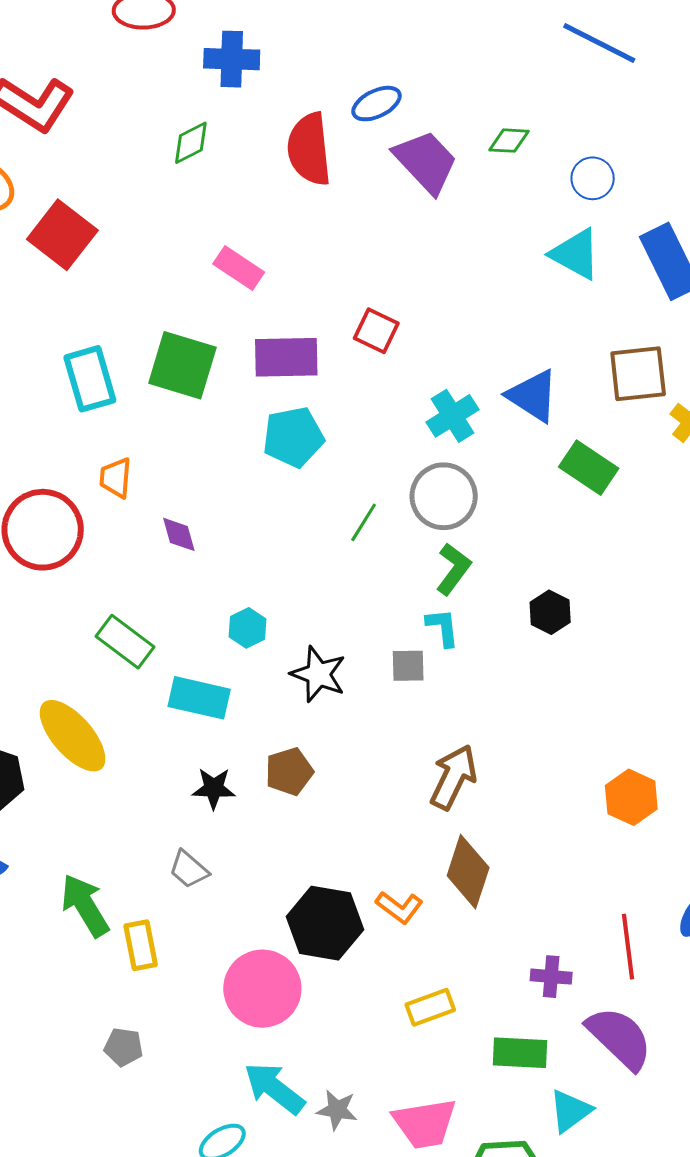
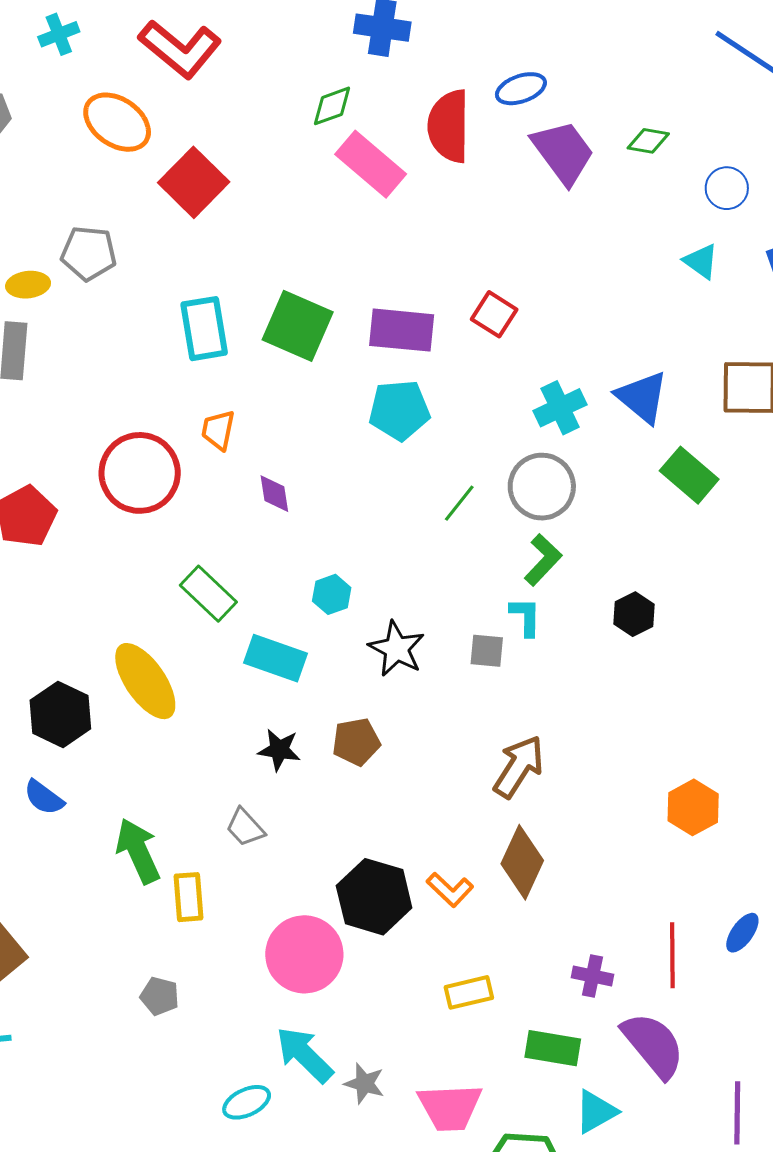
cyan triangle: (575, 254) -> (701, 261), size x0.7
pink rectangle: (239, 268) -> (371, 164), moved, size x1.4

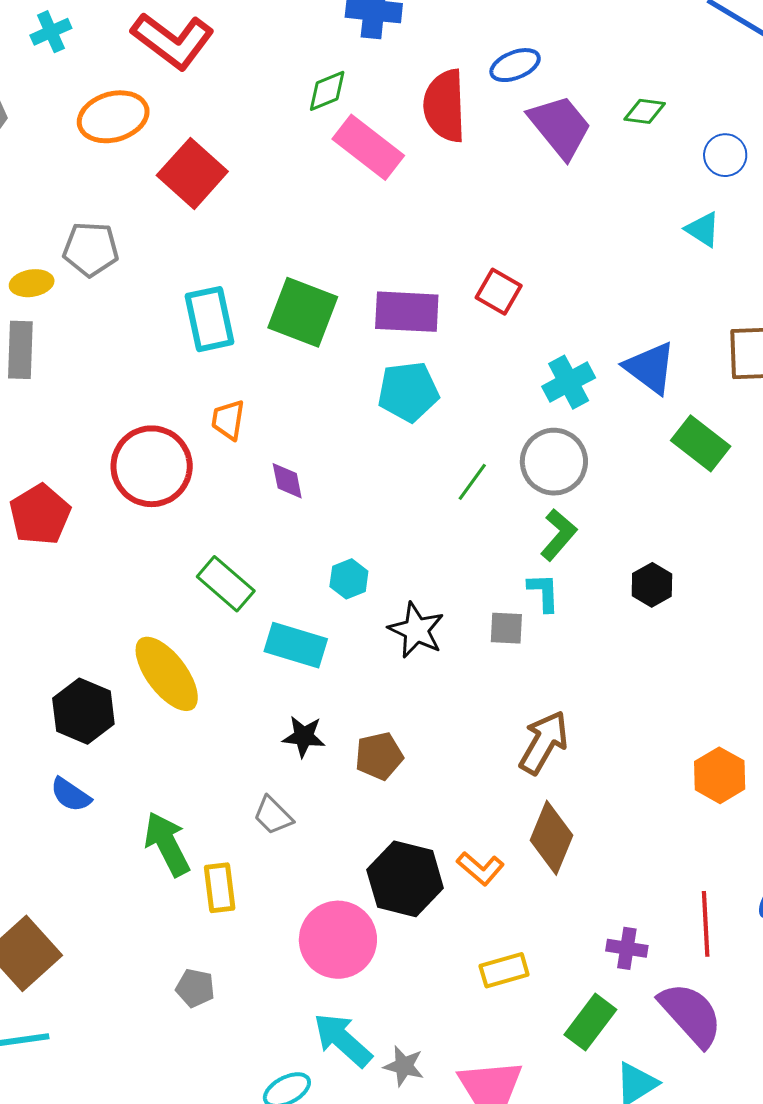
orange ellipse: (117, 122) -> (113, 117), turned -48
brown pentagon: (356, 742) -> (379, 756), moved
green rectangle: (553, 1048) -> (590, 1022), turned -60

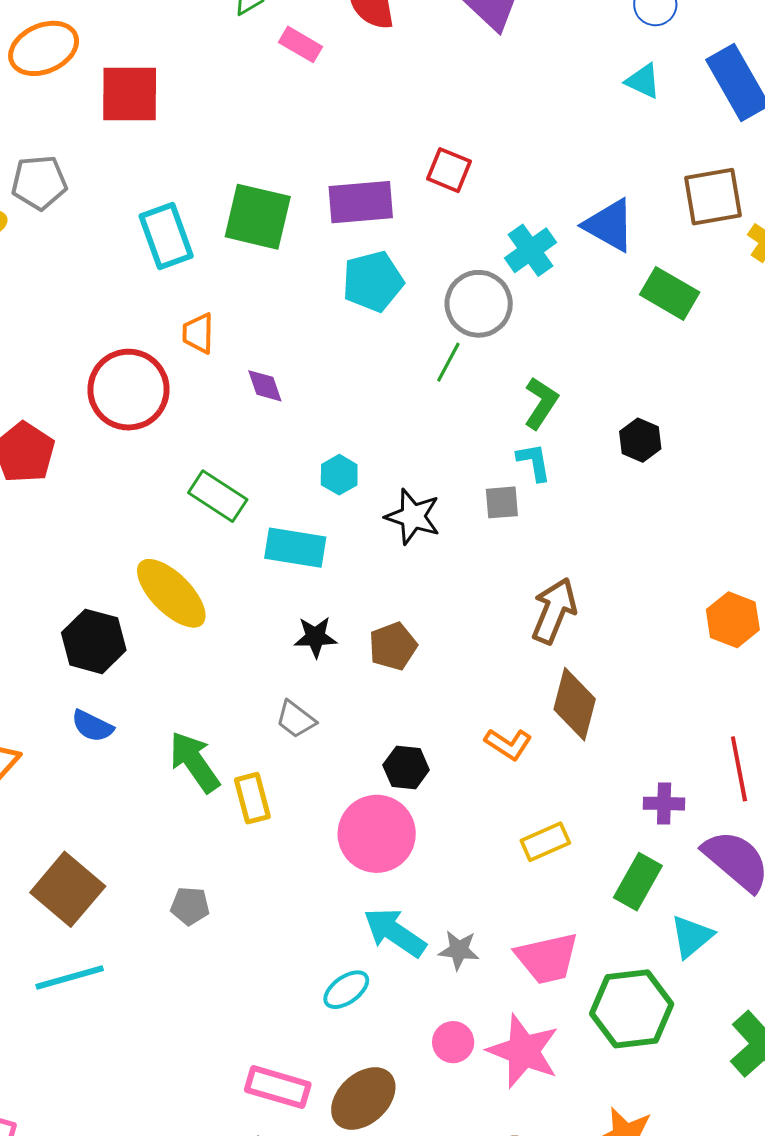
pink rectangle: (368, 147) -> (301, 44), size x0.6
red square: (192, 173) -> (130, 94), turned -34
gray circle: (554, 462) -> (479, 304), moved
black hexagon: (405, 879) -> (406, 767), moved, size x0.6
gray pentagon: (195, 988) -> (190, 906), moved

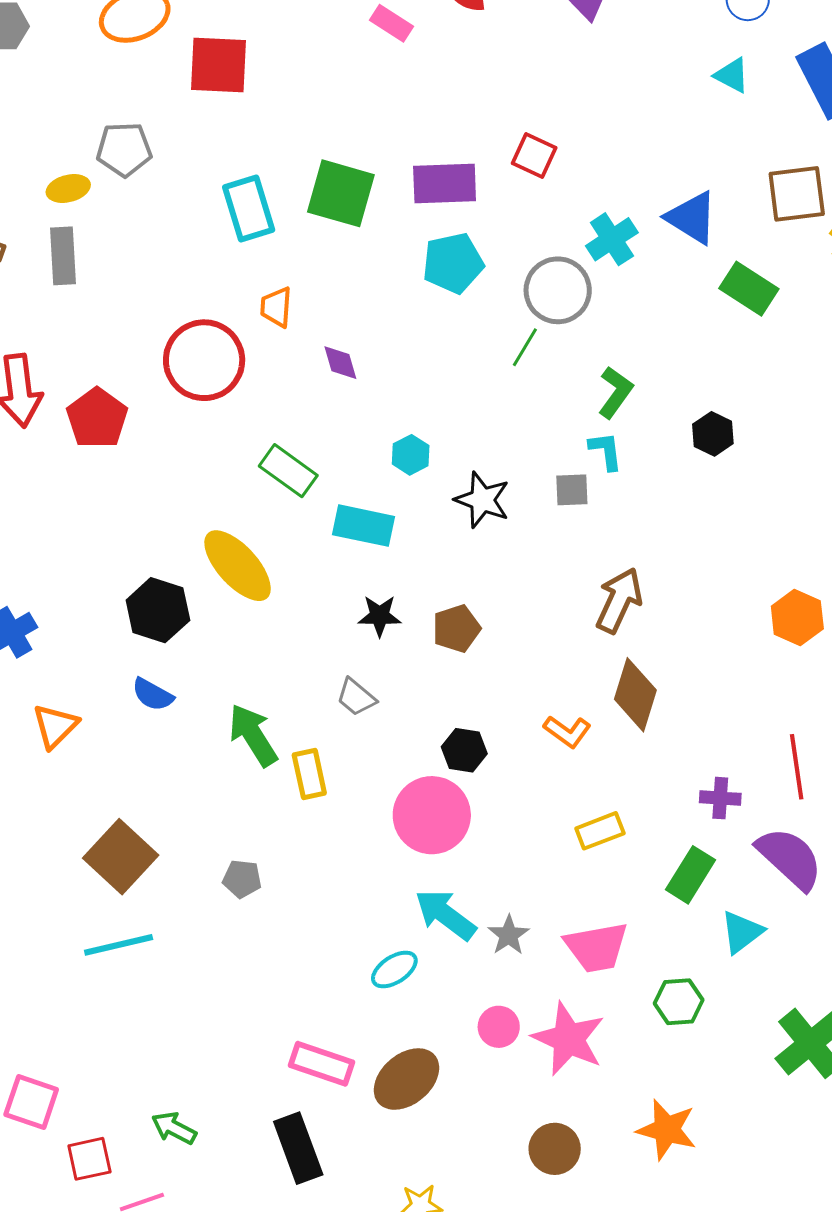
gray star: (459, 950) -> (509, 935), turned 30
green hexagon: (632, 1009) -> (679, 1002), size x0.6

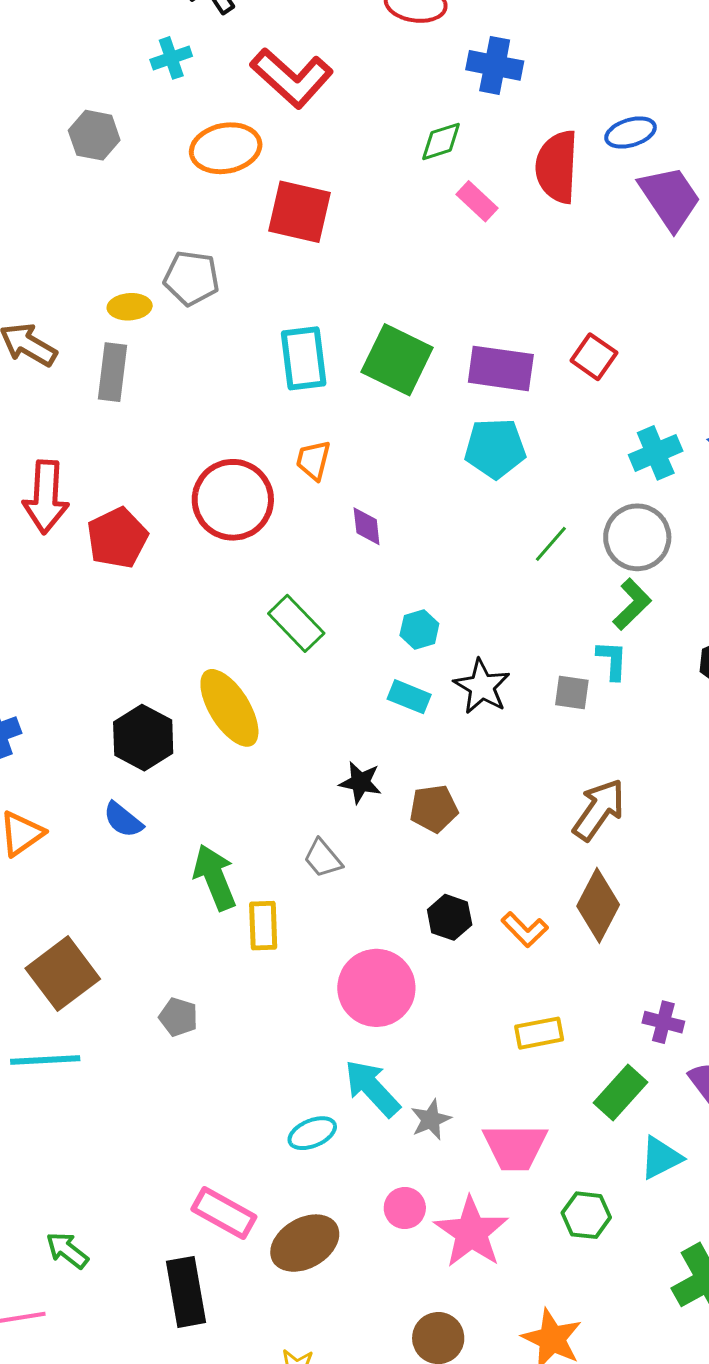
gray circle: (558, 290) -> (637, 537), moved
cyan rectangle: (364, 526) -> (409, 697), moved, size x0.7
black hexagon: (464, 750) -> (450, 917), moved

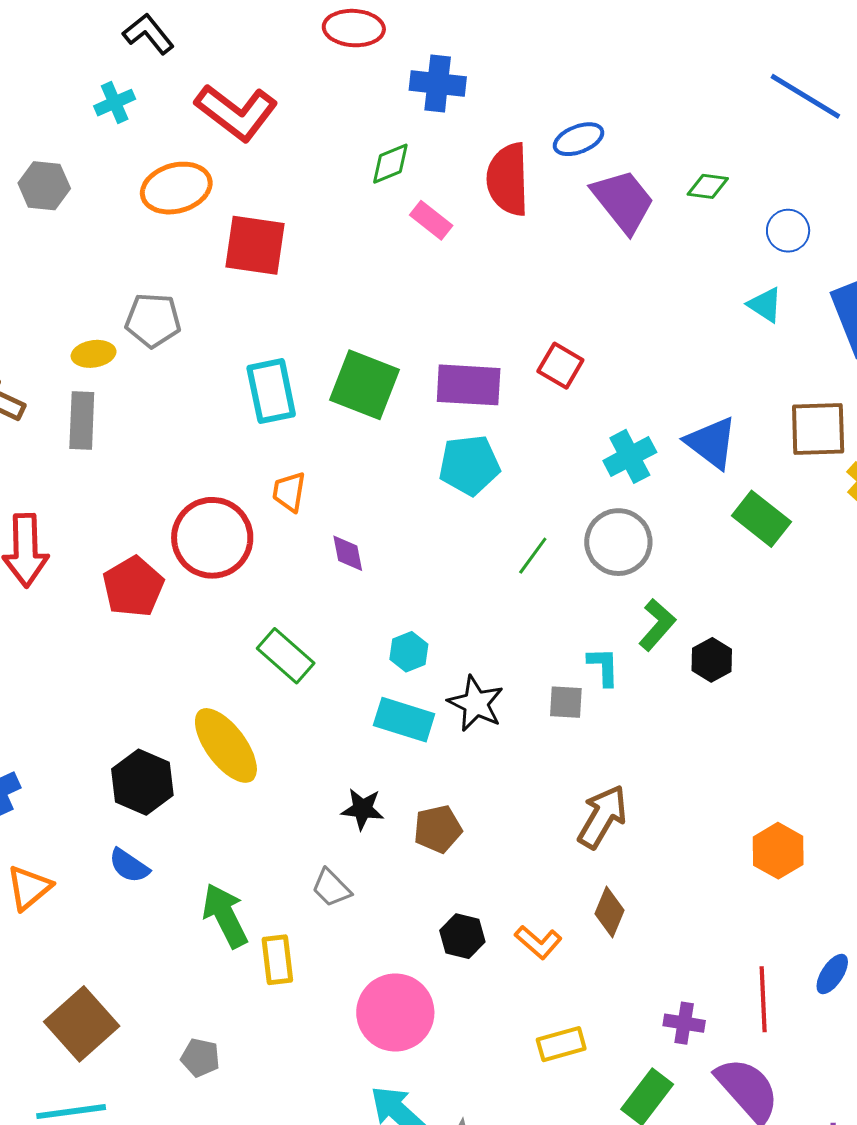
red pentagon: (117, 538) -> (133, 587), moved
green L-shape: (632, 604) -> (657, 625), moved
cyan rectangle: (409, 697) -> (404, 720), size x1.4
brown diamond: (598, 905) -> (610, 912), size x0.7

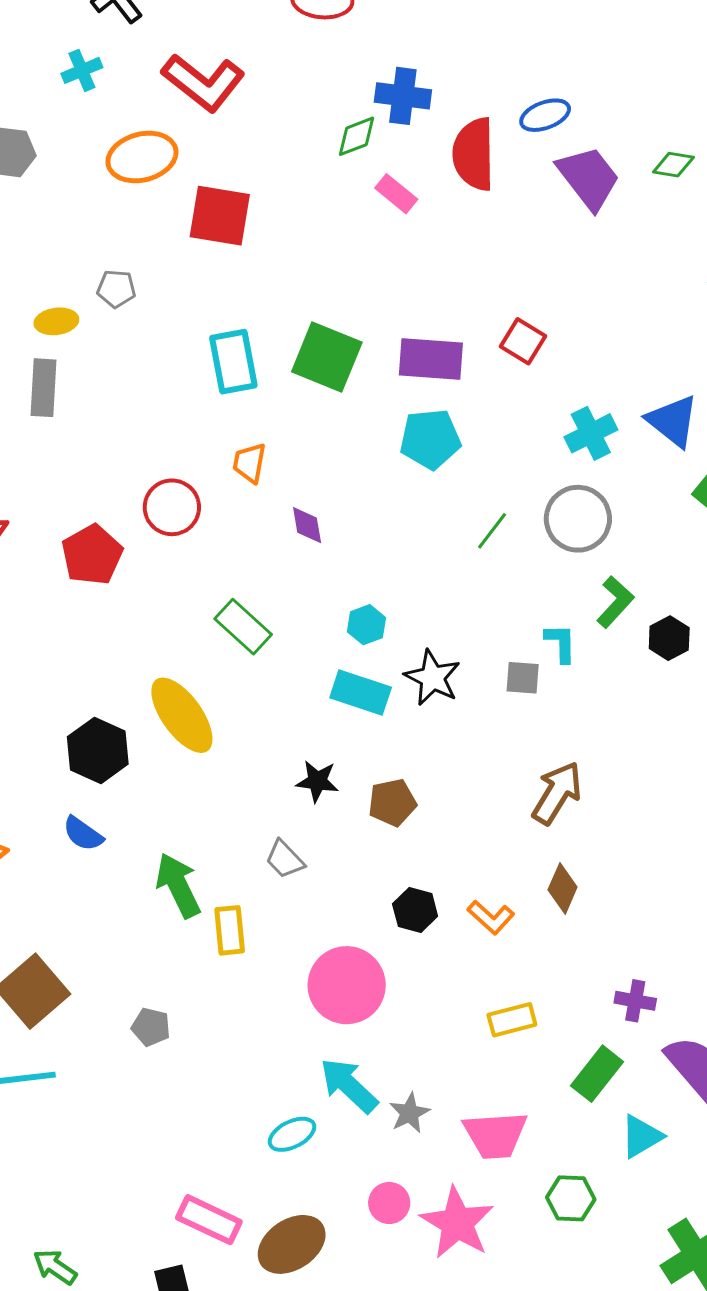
blue cross: (438, 83) -> (403, 96), moved
gray pentagon: (153, 320) -> (116, 289), size x0.7
red circle: (212, 538) -> (172, 507), size x0.7

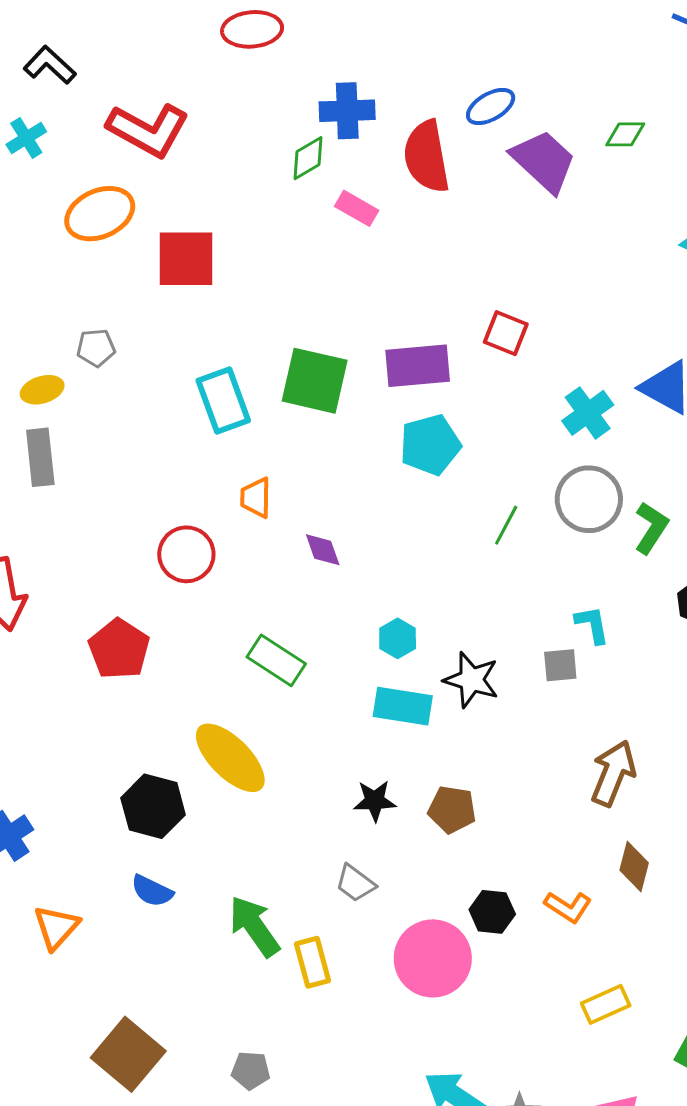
red pentagon: (92, 555) -> (119, 649), moved
green L-shape: (615, 602) -> (651, 528), moved
brown pentagon: (392, 803) -> (452, 810), turned 30
pink circle: (347, 985) -> (433, 958), moved

